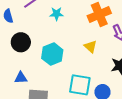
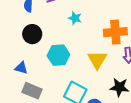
yellow triangle: (91, 46) -> (97, 60), size x1.5

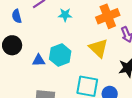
black circle: (32, 34) -> (12, 45), moved
blue triangle: (21, 68) -> (39, 60), moved

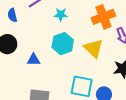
cyan hexagon: (60, 55) -> (63, 44), moved

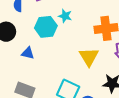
cyan hexagon: (63, 44) -> (46, 27), moved

